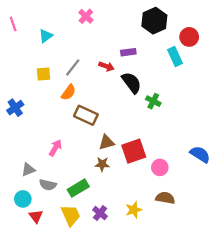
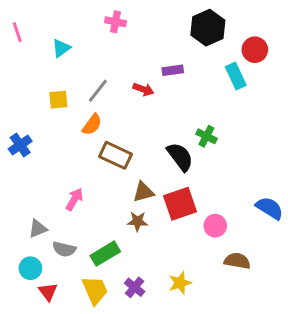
pink cross: (86, 16) -> (116, 22), turned -32
black semicircle: (132, 83) -> (180, 157), moved
brown semicircle: (165, 198) -> (237, 261), moved

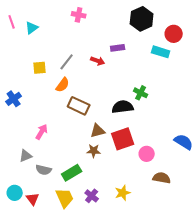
cyan triangle: (61, 48) -> (32, 28), moved
cyan rectangle: (236, 76) -> (161, 52), turned -48
black semicircle: (180, 157) -> (123, 107), turned -60
pink arrow: (74, 199) -> (42, 132), moved
cyan circle: (30, 268) -> (15, 193), moved

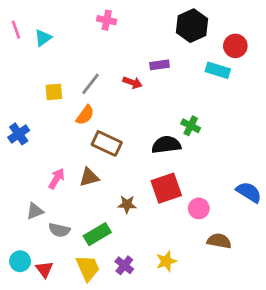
brown triangle: (98, 131) -> (89, 177), moved

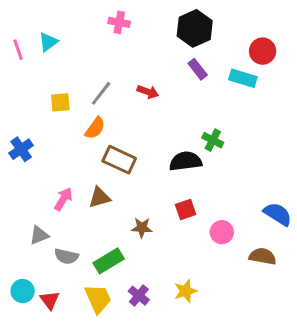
black hexagon: (192, 26) -> (195, 28), moved
pink line: (16, 30) -> (18, 50), moved
purple rectangle: (160, 65) -> (198, 69), moved, turned 60
red square: (166, 188) -> (186, 210), size x0.6
brown semicircle: (219, 241) -> (263, 256), moved

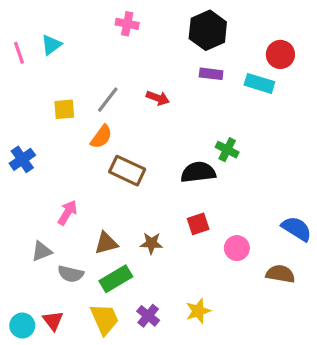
purple rectangle: (198, 69) -> (211, 74), turned -45
brown triangle: (100, 197) -> (106, 243), moved
cyan circle: (23, 291) -> (22, 326), moved

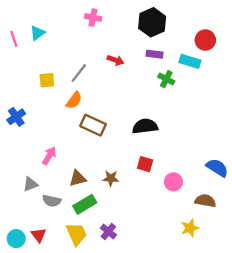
red arrow: (158, 98) -> (115, 60), moved
green cross: (227, 150) -> (166, 79), moved
red square: (198, 224) -> (145, 164), turned 35
yellow star: (198, 311) -> (190, 228), moved

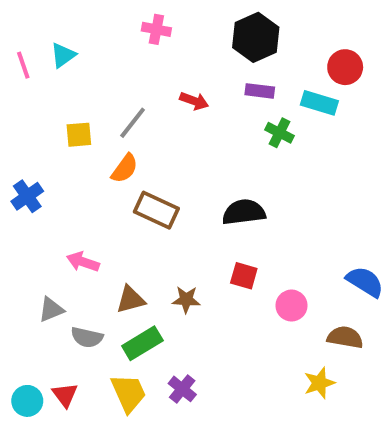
pink arrow: (49, 156) -> (83, 262), turned -102

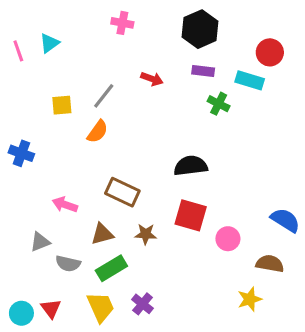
blue cross: (27, 196) -> (21, 153), turned -35
brown rectangle: (156, 210) -> (122, 192), moved
red square: (244, 276) -> (191, 215), size x1.5

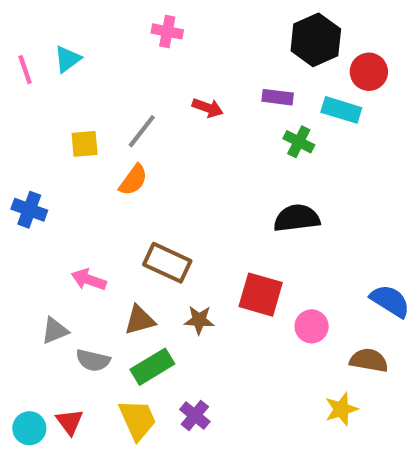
black hexagon: (200, 29) -> (316, 40), moved
black semicircle: (191, 166) -> (297, 218), moved

